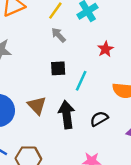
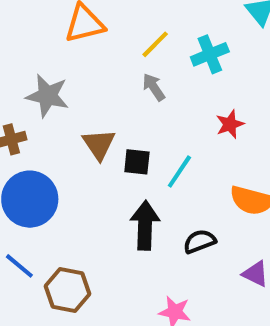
black square: (58, 68) -> (137, 162), moved
brown triangle: (37, 105) -> (99, 144), moved

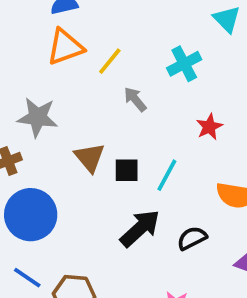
yellow line: (155, 44) -> (110, 61), moved
black arrow: (145, 225) -> (140, 228), turned 51

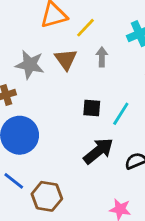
gray arrow: (135, 99) -> (102, 57), turned 36
brown triangle: (90, 158) -> (66, 59), moved

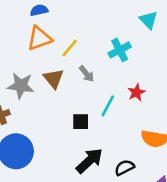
gray arrow: (102, 57) -> (87, 74), turned 144
cyan line: (121, 114) -> (108, 106), moved

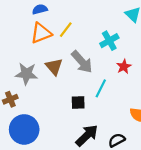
yellow line: (70, 48) -> (66, 30), moved
gray arrow: (87, 74) -> (82, 62), size x1.6
red star: (136, 92) -> (124, 67), moved

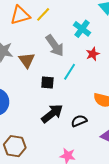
cyan cross: (109, 41) -> (82, 29), turned -30
brown triangle: (54, 67) -> (27, 60), moved

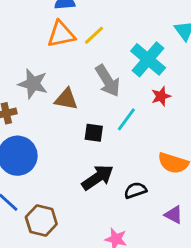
cyan cross: (82, 29) -> (148, 59), size x1.4
brown triangle: (27, 60) -> (66, 99), turned -48

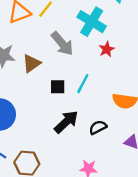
brown triangle: (66, 99) -> (31, 63), turned -36
cyan line: (126, 119) -> (83, 84), moved

